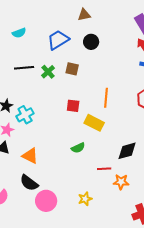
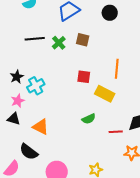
black circle: (91, 42) -> (110, 13), moved
red line: (104, 169) -> (116, 132), moved
black semicircle: (29, 183) -> (29, 152), moved

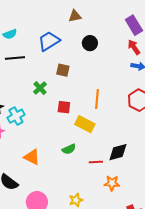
black line: (35, 39) -> (15, 58), moved
green cross: (59, 43) -> (40, 88), moved
orange triangle: (41, 127) -> (32, 157), moved

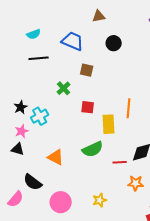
blue trapezoid: (49, 41) -> (73, 41), turned 55
orange line: (97, 99) -> (129, 108), moved
yellow rectangle: (85, 124) -> (109, 124), turned 60
green semicircle: (69, 149) -> (93, 149), size x1.5

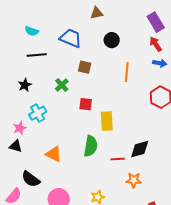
cyan semicircle: (34, 34) -> (32, 31), turned 40
black star: (21, 107) -> (25, 85), moved
orange line: (129, 108) -> (127, 72), moved
green semicircle: (93, 149) -> (91, 146), turned -55

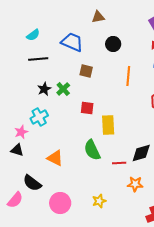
cyan semicircle: (32, 31) -> (33, 35), turned -56
black star: (25, 85) -> (44, 89), moved
green semicircle: (91, 146) -> (92, 150), turned 145

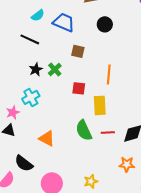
cyan semicircle: (33, 35) -> (38, 15), moved
black line: (38, 59) -> (30, 39), turned 30
orange line: (128, 76) -> (109, 74), moved
red line: (119, 163) -> (108, 132), moved

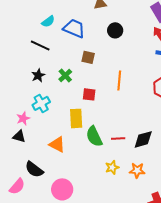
black star: (36, 69) -> (38, 75), moved
yellow rectangle: (100, 105) -> (76, 118), moved
yellow star: (91, 181) -> (112, 167), moved

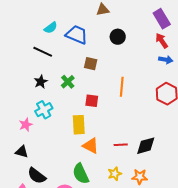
black triangle: (19, 136) -> (22, 152), moved
green semicircle: (94, 136) -> (81, 174), moved
orange triangle: (57, 144) -> (91, 146), moved

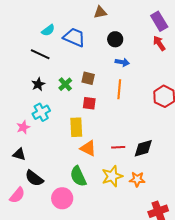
blue arrow: (166, 60) -> (122, 62), moved
brown square: (91, 64) -> (88, 78), moved
yellow star: (115, 174) -> (112, 176), size x1.5

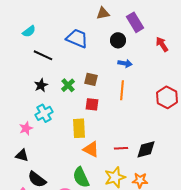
purple rectangle: (159, 21) -> (135, 22), moved
cyan semicircle: (48, 30) -> (29, 31), moved

